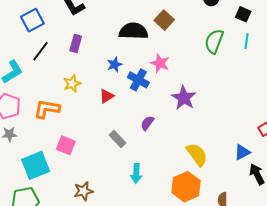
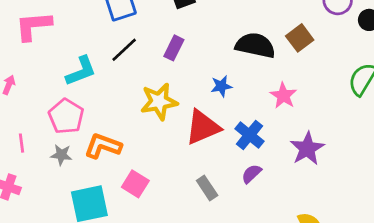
blue cross: (138, 80) -> (249, 135), moved
yellow star: (72, 84) -> (159, 102), size x1.5
red triangle: (107, 96) -> (203, 127), size x1.8
orange L-shape: (47, 109) -> (103, 146), moved

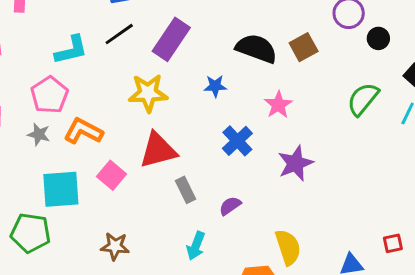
purple rectangle: (174, 48) -> (171, 39), size x1.6
red triangle: (203, 127) -> (158, 150), moved
purple semicircle: (251, 174) -> (230, 206), moved

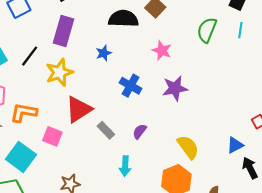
black line: (119, 34) -> (30, 56), moved
pink star: (278, 105) -> (162, 51), moved
purple star: (295, 163) -> (175, 88), turned 30
cyan square: (61, 189) -> (21, 157), turned -32

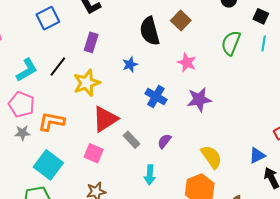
black semicircle: (123, 19) -> (150, 31), turned -108
purple rectangle: (64, 31) -> (91, 42), size x0.7
pink square: (52, 136) -> (94, 153), moved

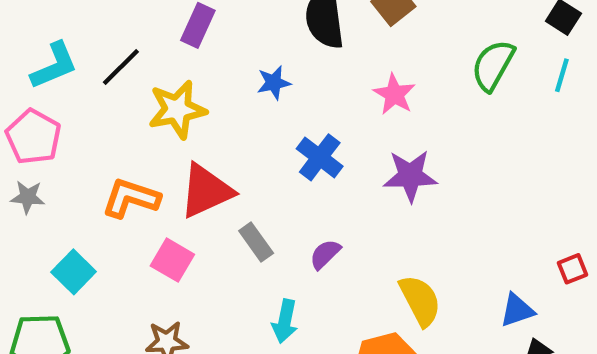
orange L-shape: (51, 122) -> (131, 198), moved
cyan square: (48, 165) -> (74, 272), size x0.7

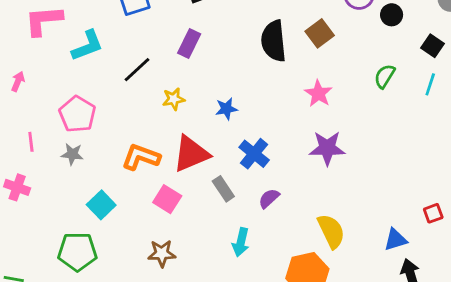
green semicircle: (493, 65) -> (385, 76), size x0.7
cyan L-shape: (54, 66) -> (87, 46), moved
blue star: (274, 83) -> (226, 109), moved
yellow star: (177, 109) -> (174, 99), size x0.6
blue cross: (320, 157) -> (254, 154), moved

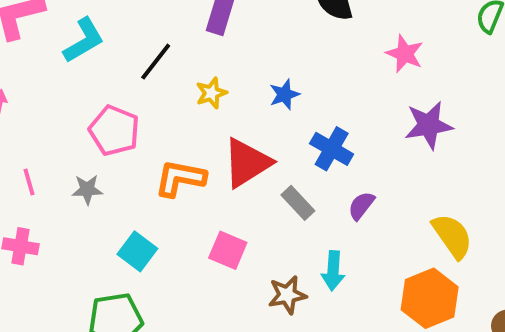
pink pentagon: (77, 114) -> (114, 131), moved
pink square: (167, 199) -> (228, 250), moved
brown star: (162, 253) -> (287, 295), moved

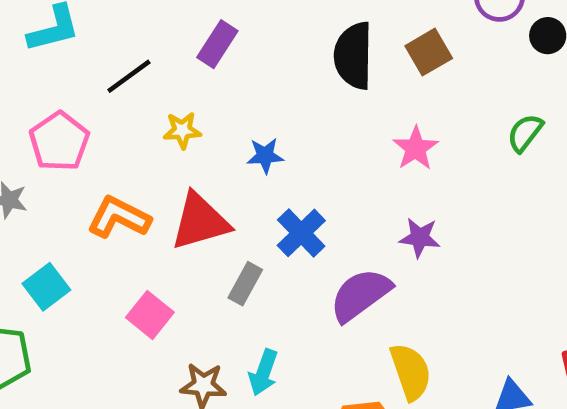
purple star: (429, 125) -> (420, 238), size x0.7
gray rectangle: (298, 203) -> (245, 284), turned 56
purple semicircle: (361, 206) -> (360, 295), moved, size x1.8

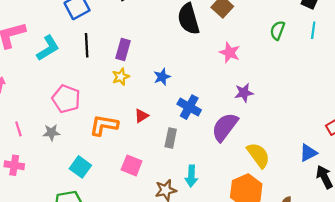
purple rectangle: (217, 44) -> (123, 50), moved
black line: (129, 76) -> (87, 45), moved, turned -40
red triangle: (200, 221) -> (141, 116), size x0.5

